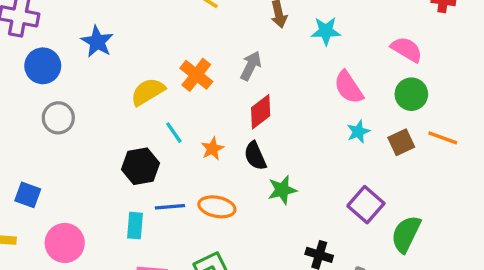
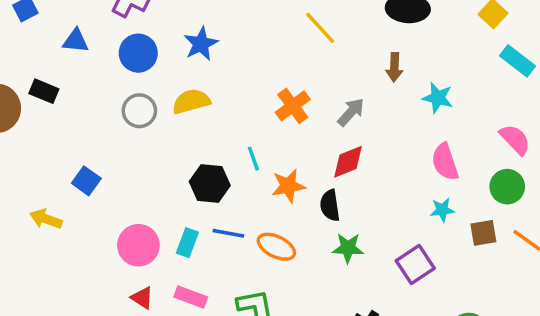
yellow semicircle: (148, 92) -> (191, 101), moved
orange star: (212, 149) -> (288, 186), size x1.4
purple square: (366, 205) -> (415, 265), moved
pink circle: (65, 243) -> (138, 245), moved

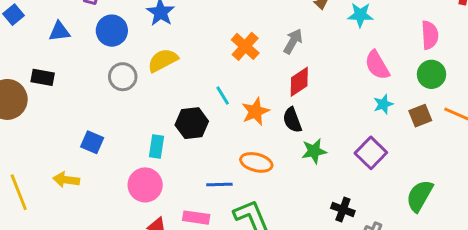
pink semicircle: (515, 139) -> (430, 35), turned 52
blue line: (228, 233) -> (219, 184), moved
cyan rectangle: (187, 243) -> (156, 147), moved

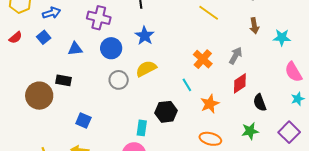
cyan line: (223, 95) -> (187, 85), moved
black semicircle: (292, 120) -> (260, 103), moved
blue square: (92, 142) -> (83, 121), moved

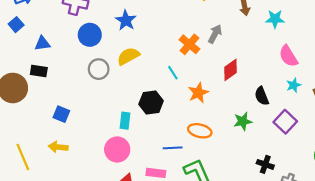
blue triangle: (75, 49) -> (42, 43), moved
gray arrow: (236, 56) -> (215, 34), moved
black semicircle: (260, 103) -> (262, 96), moved

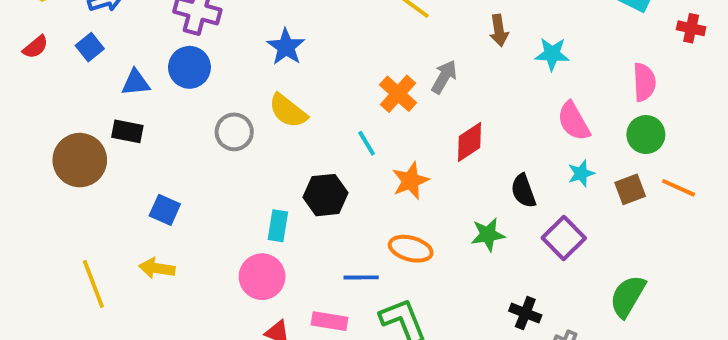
blue circle: (90, 35) -> (189, 67), moved
yellow semicircle: (128, 56) -> (288, 111), turned -115

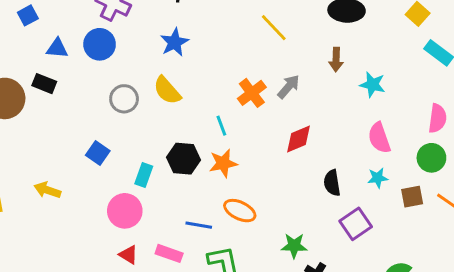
orange star: (410, 181) -> (223, 163), moved
blue square: (165, 210) -> (98, 153), moved
green star: (488, 235) -> (294, 246), moved

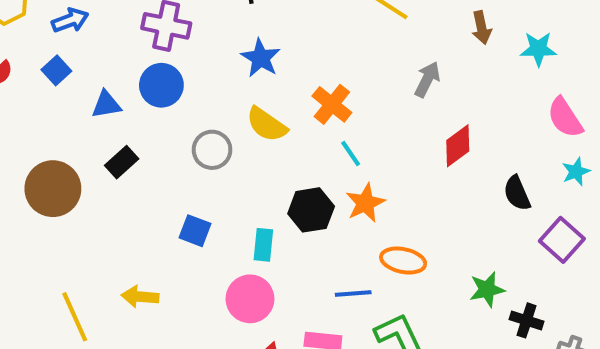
black rectangle: (44, 84) -> (122, 162), moved, turned -50
orange cross: (252, 93) -> (332, 104), moved

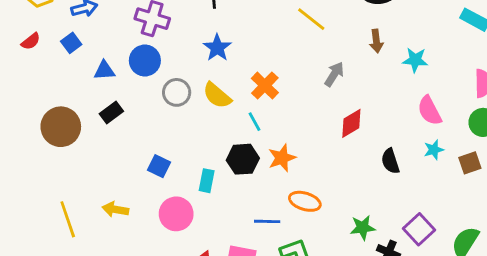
gray circle: (212, 150) -> (177, 92), moved
cyan line: (351, 153) -> (255, 122), moved
purple square: (562, 240) -> (419, 229), moved
pink circle: (250, 299) -> (176, 214), moved

